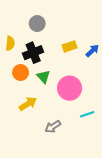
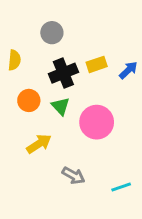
black cross: (33, 53) -> (63, 73), moved
cyan line: (87, 114) -> (121, 187), moved
gray arrow: (53, 127) -> (74, 175), turned -119

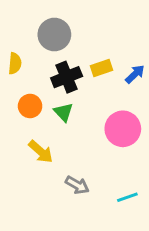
gray circle: (52, 33) -> (54, 35), size x1.4
pink circle: (97, 122) -> (123, 129), moved
yellow arrow: (39, 144) -> (41, 152), turned 75

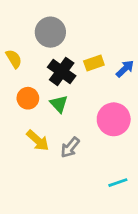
yellow semicircle: (15, 63) -> (14, 59), turned -36
black cross: (67, 77) -> (62, 71), turned -32
gray arrow: (77, 185) -> (70, 147), moved, turned 100

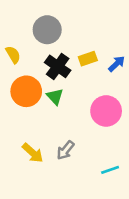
orange circle: (28, 98) -> (26, 91), size x1.5
yellow arrow: (38, 140) -> (33, 153), moved
gray arrow: (70, 147) -> (65, 150), moved

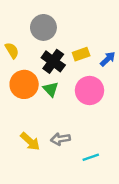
pink circle: (106, 111) -> (90, 90), moved
gray arrow: (65, 150) -> (60, 139), turned 42
cyan line: (110, 170) -> (91, 157), moved

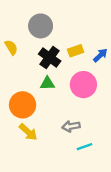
orange circle: (24, 84) -> (23, 105), moved
green triangle: (51, 89) -> (47, 83), turned -49
gray arrow: (60, 139) -> (71, 126), moved

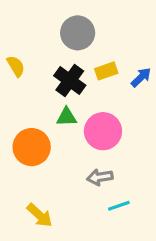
gray circle: (41, 26) -> (78, 33), moved
pink circle: (83, 85) -> (103, 131), moved
yellow arrow: (28, 132) -> (40, 215), moved

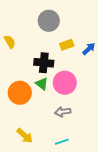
black cross: (70, 80) -> (44, 63), moved, turned -30
green triangle: (67, 117) -> (42, 84), moved, turned 40
cyan line: (119, 206) -> (62, 142), moved

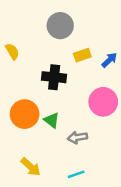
pink circle: (65, 83) -> (103, 102), moved
green triangle: (42, 84) -> (52, 120), moved

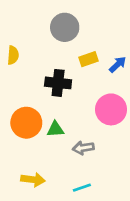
yellow semicircle: (12, 51) -> (13, 55), turned 35
green triangle: (52, 120) -> (55, 129), turned -42
yellow arrow: (31, 167) -> (33, 180), turned -35

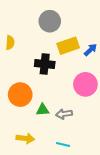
yellow rectangle: (89, 59) -> (68, 46), size x1.5
green triangle: (55, 129) -> (43, 110), moved
cyan line: (82, 188) -> (63, 144), turned 32

